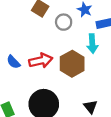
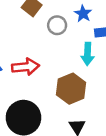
brown hexagon: (72, 64) -> (71, 89), moved

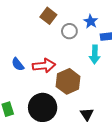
brown hexagon: (71, 89) -> (68, 81), moved

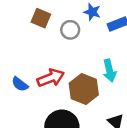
cyan arrow: (95, 54) -> (109, 71), moved

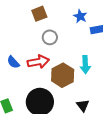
brown square: (41, 18) -> (39, 14), turned 35
gray circle: (70, 30) -> (50, 37), moved

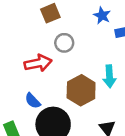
blue semicircle: (13, 62) -> (33, 101), moved
red arrow: (38, 62) -> (38, 63), moved

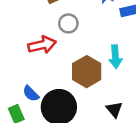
blue semicircle: (33, 101) -> (31, 94), moved

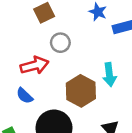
blue semicircle: (31, 94) -> (25, 96), moved

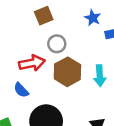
brown hexagon: (81, 91) -> (67, 72), moved

